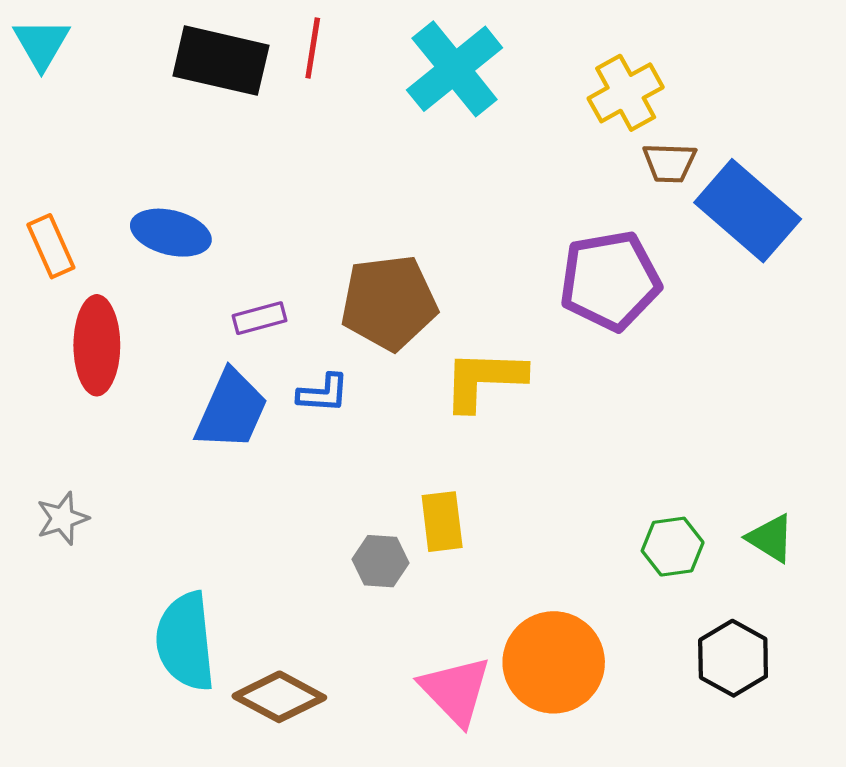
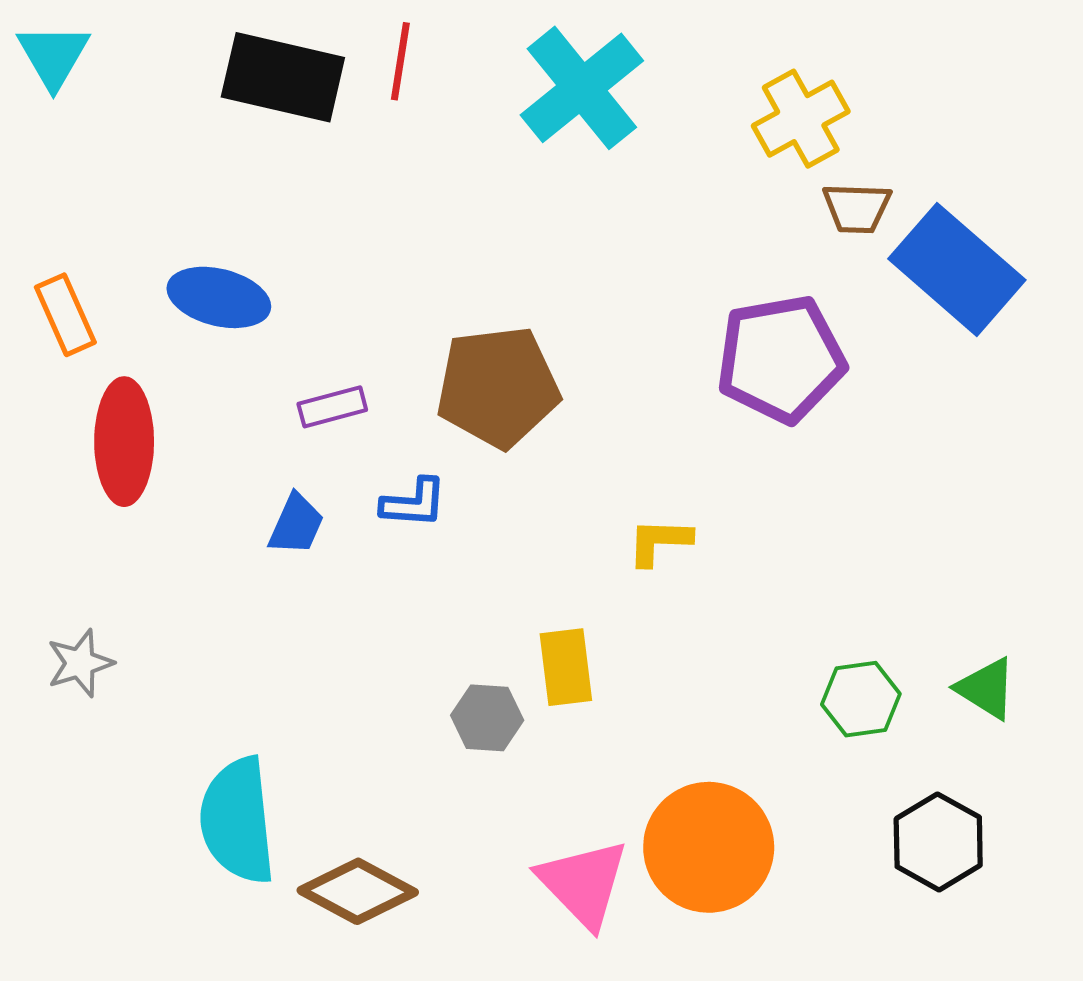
yellow L-shape: (484, 380) -> (659, 542), moved, size x0.6
blue trapezoid: (231, 410) -> (296, 524), size x0.6

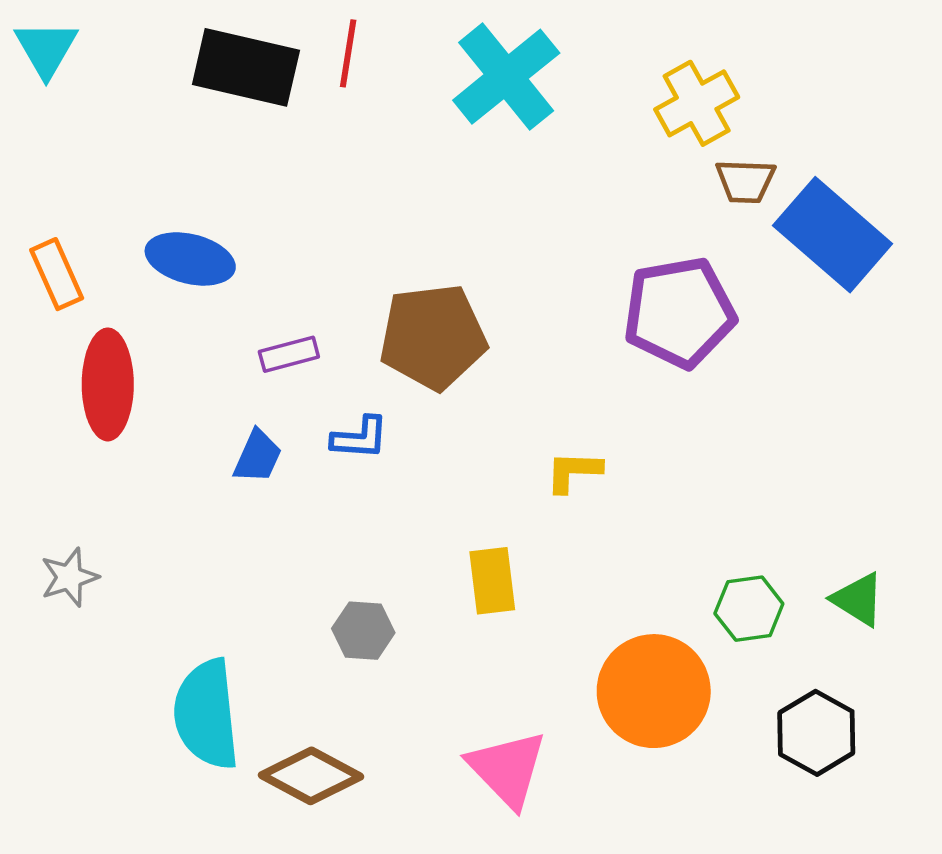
gray hexagon: (487, 718) -> (363, 631), moved
orange circle: (709, 847) -> (654, 691), moved

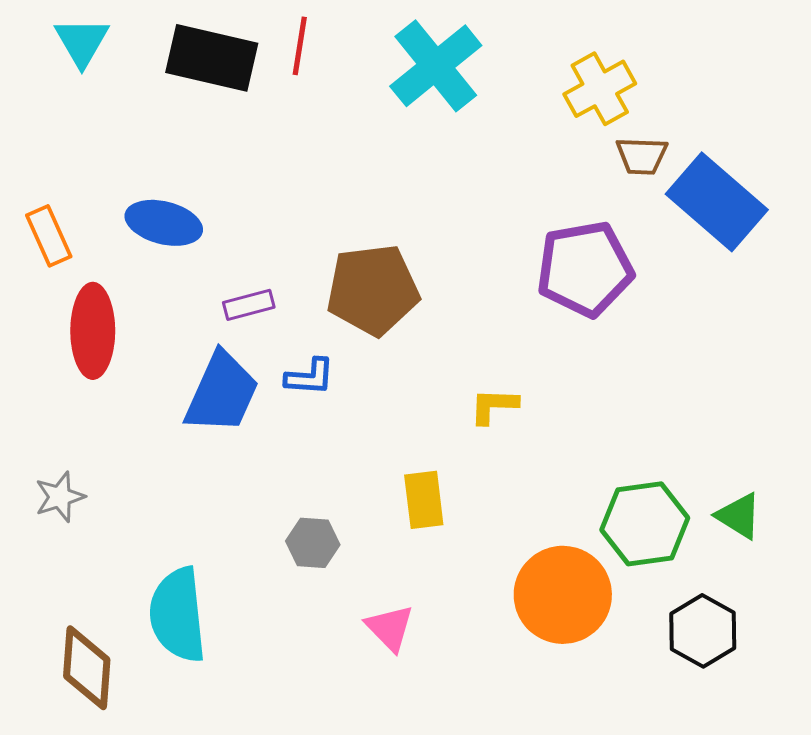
cyan triangle: (46, 49) -> (82, 42), moved
blue trapezoid: (258, 456) -> (222, 393), size x1.8
green hexagon: (749, 609) -> (645, 524), size x1.5
pink triangle: (507, 769) -> (390, 628), moved, size x0.7
brown diamond: (311, 776) -> (87, 668), moved, turned 66

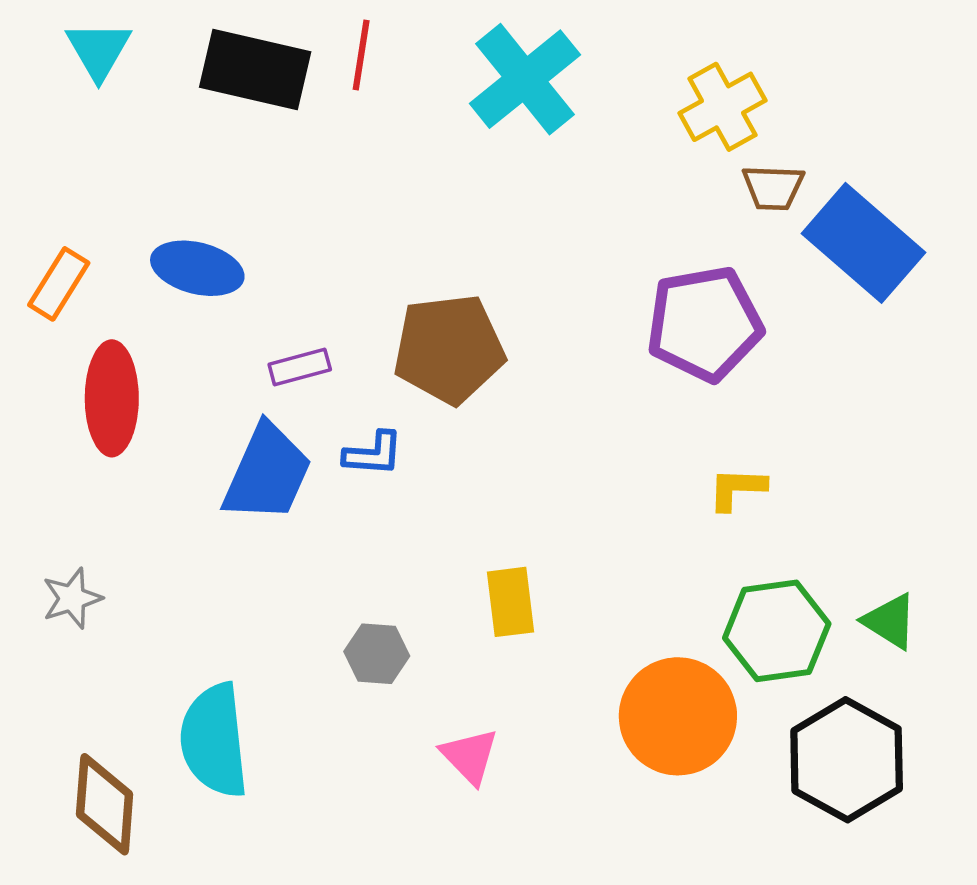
orange rectangle: (49, 236) -> (59, 284), turned 56
yellow L-shape: (494, 406) -> (737, 489), moved
black hexagon: (703, 631) -> (847, 760), size x1.4

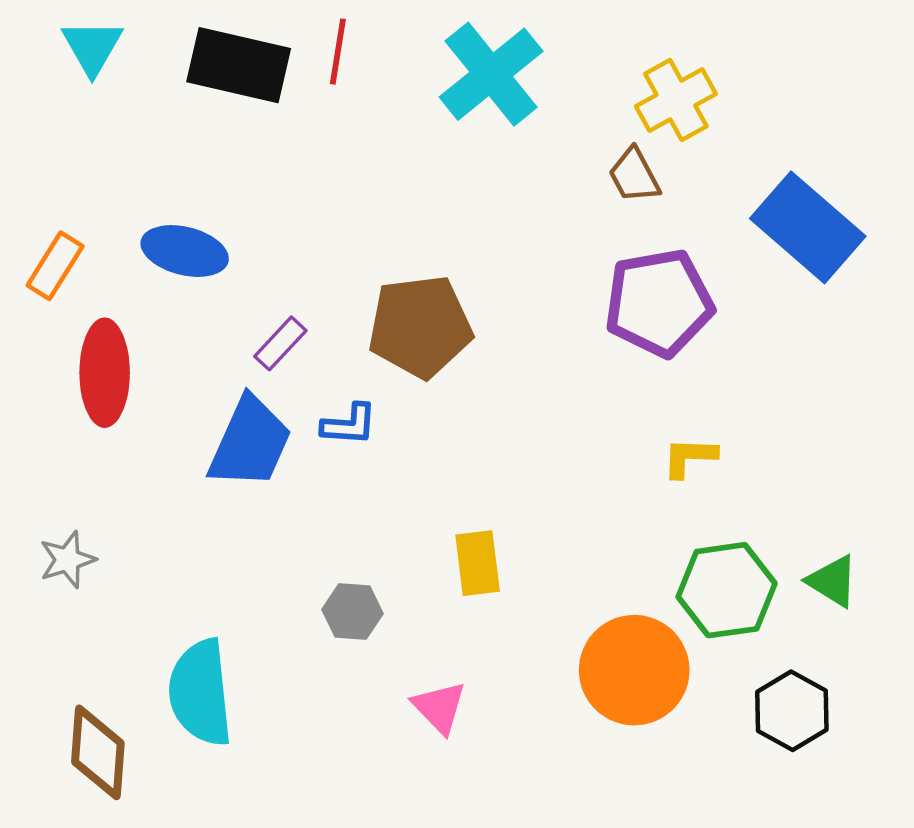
brown trapezoid: (773, 188) -> (634, 176), moved, turned 60
purple rectangle: (300, 367) -> (280, 343), turned -32
black hexagon: (847, 760) -> (792, 711), size x0.7

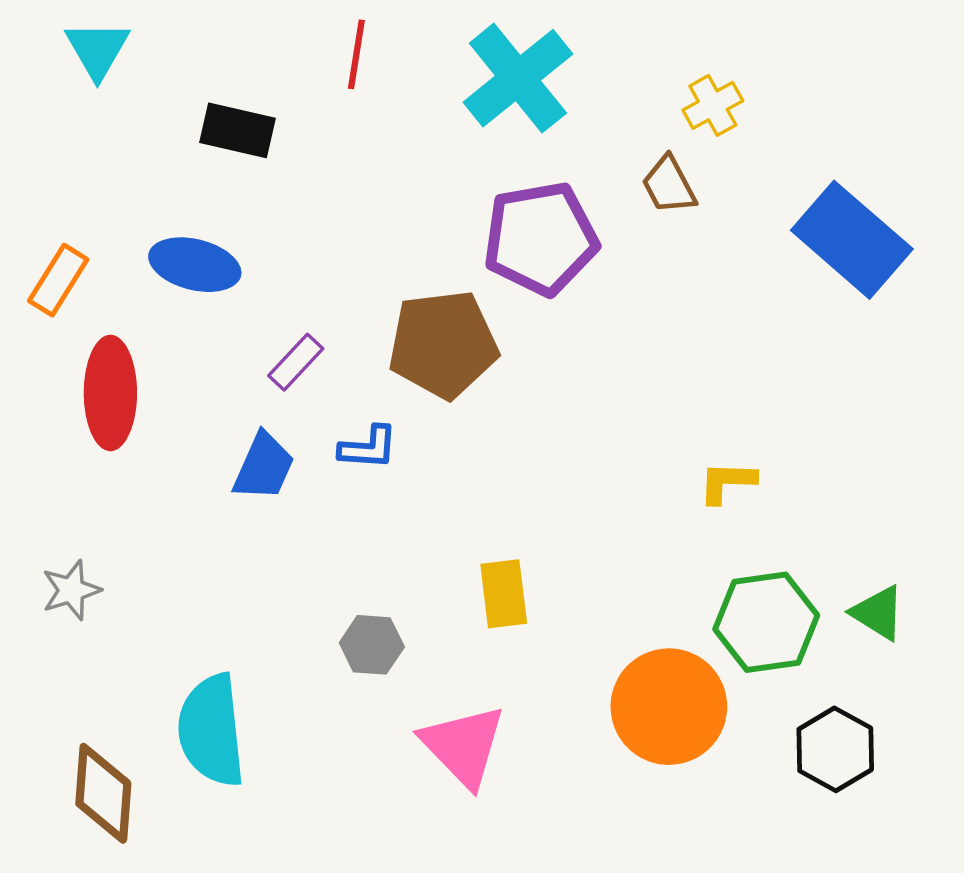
black rectangle: (239, 65) -> (238, 130), moved, size x0.7
yellow cross: (676, 100) -> (713, 105), size x0.7
purple pentagon: (659, 303) -> (541, 239), moved
blue trapezoid: (250, 443) -> (264, 467), size x0.7
pink triangle: (439, 707) -> (463, 746), size x1.5

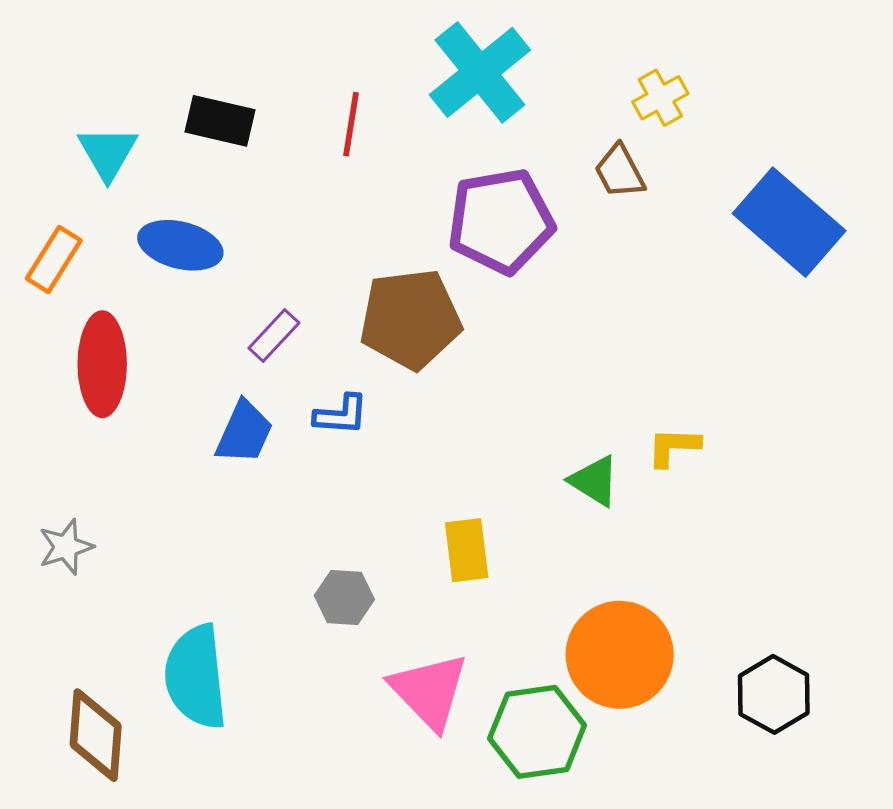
cyan triangle: (97, 50) -> (108, 153), moved
red line: (356, 54) -> (351, 124), moved
green triangle: (878, 613) -> (594, 481), moved
green hexagon: (766, 622) -> (537, 732), moved

